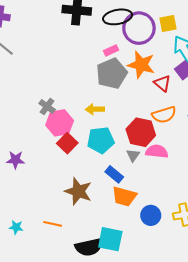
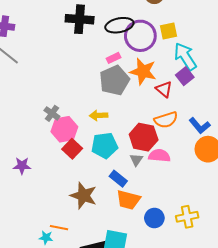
cyan star: (16, 227) -> (46, 238), moved

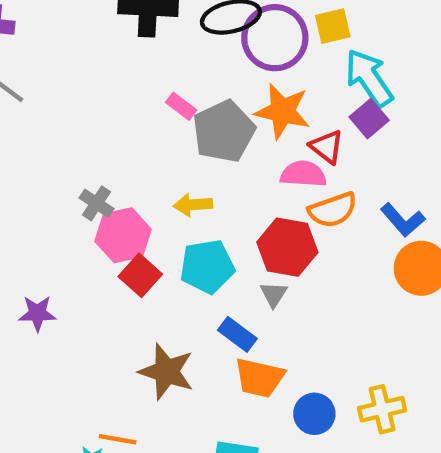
pink rectangle: (113, 58) -> (181, 106), moved, turned 64
pink semicircle: (159, 156) -> (303, 174), moved

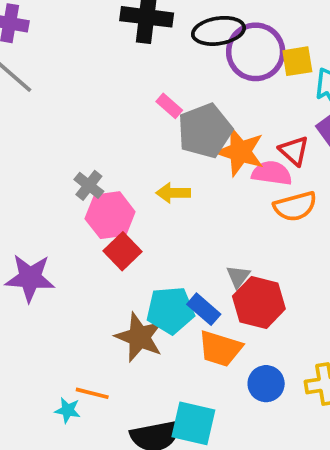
yellow square: (333, 26) -> (297, 61), moved
orange star: (282, 111) -> (240, 152), moved
red hexagon: (287, 247) -> (259, 302), moved
cyan pentagon: (207, 267) -> (170, 310), moved
purple star: (37, 313) -> (30, 278), size x1.5

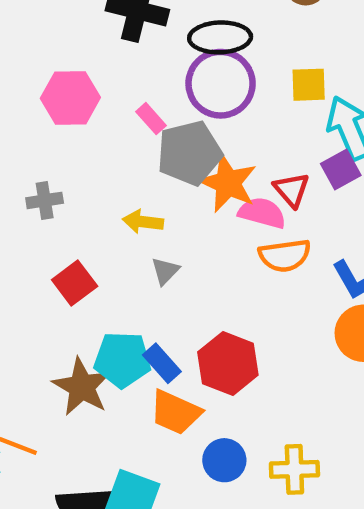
purple circle: (256, 52) -> (221, 84), moved
gray cross: (89, 185) -> (45, 200), turned 36
pink hexagon: (110, 215) -> (70, 98), moved
gray triangle: (238, 276) -> (165, 271), moved

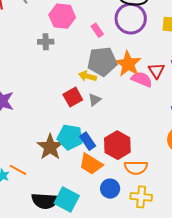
gray pentagon: (189, 153) -> (102, 61), moved
gray cross: (45, 200) -> (46, 42), moved
orange semicircle: (285, 256) -> (136, 168), moved
red square: (75, 283) -> (73, 97), moved

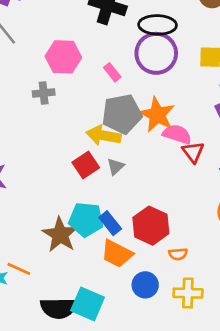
red triangle: (156, 71) -> (193, 152), moved
yellow arrow: (87, 76) -> (104, 135), size x1.4
orange semicircle: (136, 168) -> (178, 254), size x0.6

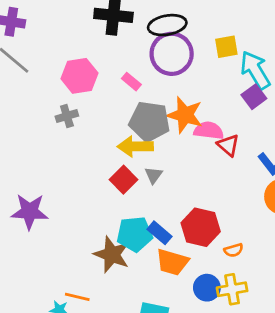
gray pentagon: (122, 114) -> (149, 121), turned 30
yellow cross: (188, 293) -> (232, 289), moved

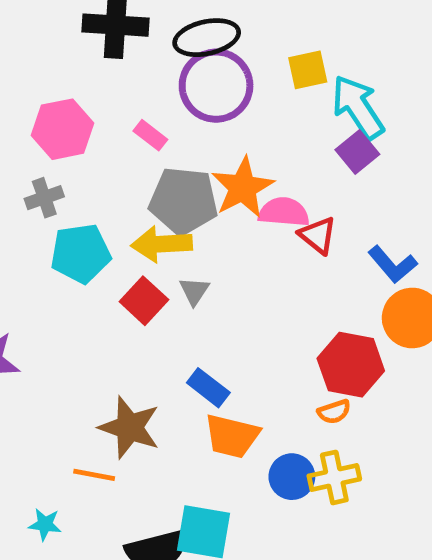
orange star: (185, 115) -> (243, 188), turned 30
red hexagon: (201, 227) -> (351, 365), moved
cyan pentagon: (135, 234) -> (81, 254), moved
orange line: (77, 297) -> (94, 475), moved

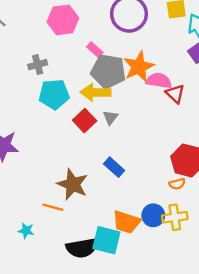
pink hexagon: (63, 129) -> (63, 20), moved
pink rectangle: (150, 135) -> (95, 50), moved
orange trapezoid: (232, 436) -> (126, 222), moved

